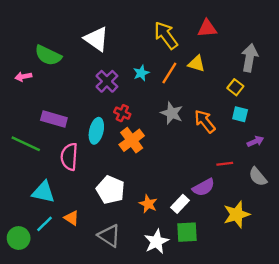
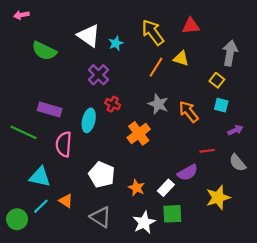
cyan star: (141, 73) -> (116, 43), moved
pink arrow: (23, 77) -> (21, 15), moved
orange cross: (132, 140) -> (139, 133), moved

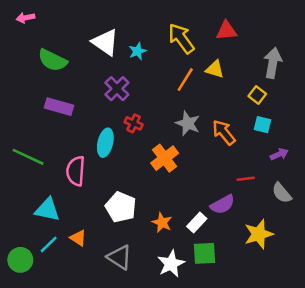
purple rectangle: (50, 110) -> (59, 107), moved

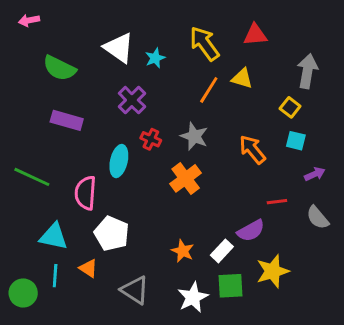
gray star: (188, 123) -> (194, 136), moved
white pentagon: (121, 207) -> (112, 234), moved
yellow star: (259, 234) -> (273, 271), moved
cyan line: (49, 244) -> (55, 276), turned -42

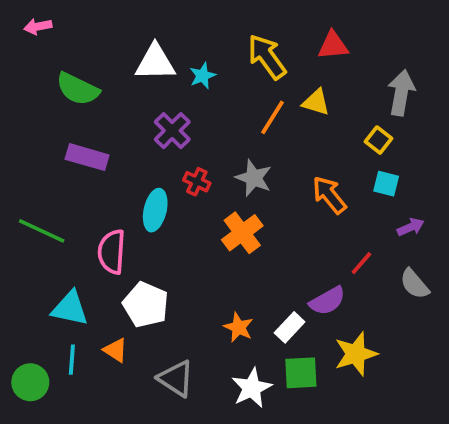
white triangle: (119, 48) -> (155, 62), turned -36
red line: (277, 202) -> (361, 263), turned -42

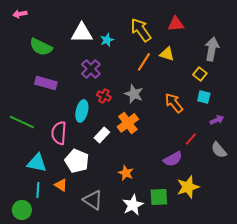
white rectangle: (290, 327) -> (102, 135), moved
green circle: (30, 382) -> (22, 210), moved

